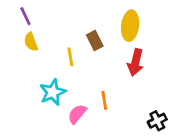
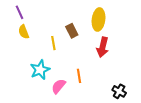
black cross: (157, 121) -> (119, 91), turned -32

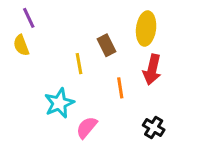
yellow semicircle: (24, 32) -> (21, 45), moved
orange line: (79, 76) -> (120, 88), moved
black cross: (119, 91) -> (154, 127), moved

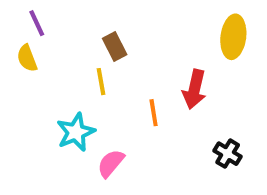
yellow ellipse: (146, 29) -> (233, 37), moved
brown rectangle: (106, 45) -> (115, 47), moved
black cross: (154, 127) -> (228, 154), moved

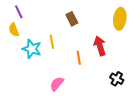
brown rectangle: (115, 47) -> (72, 19), moved
red arrow: (194, 89) -> (100, 46), turned 150
cyan star: (76, 132) -> (32, 49), moved, turned -30

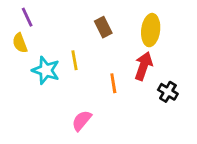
yellow ellipse: (120, 19) -> (151, 30), moved
red arrow: (100, 46) -> (143, 66), turned 36
black cross: (117, 79) -> (168, 92), moved

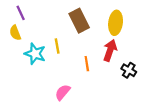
brown rectangle: (103, 27) -> (79, 21), size x1.5

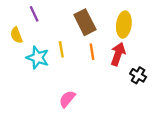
purple line: (21, 13) -> (34, 14), moved
orange line: (87, 64) -> (92, 52), moved

